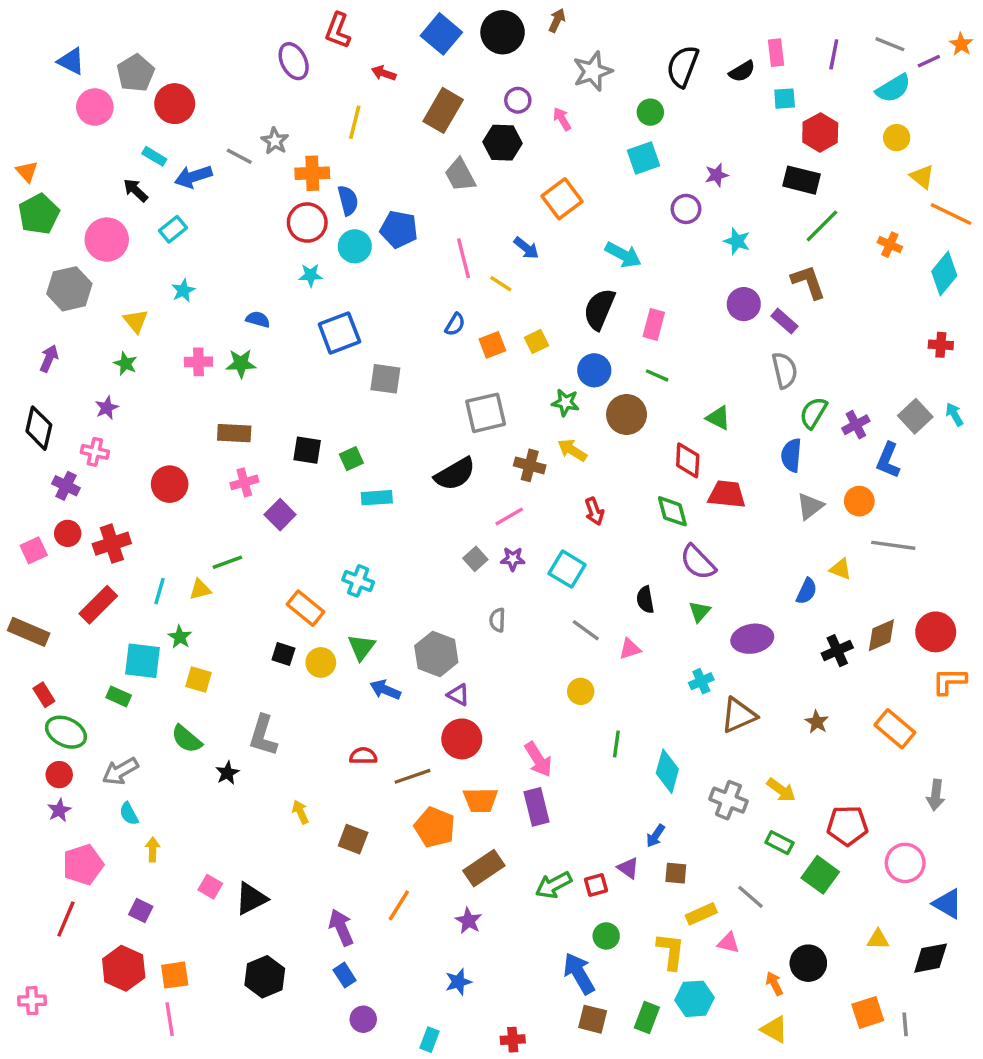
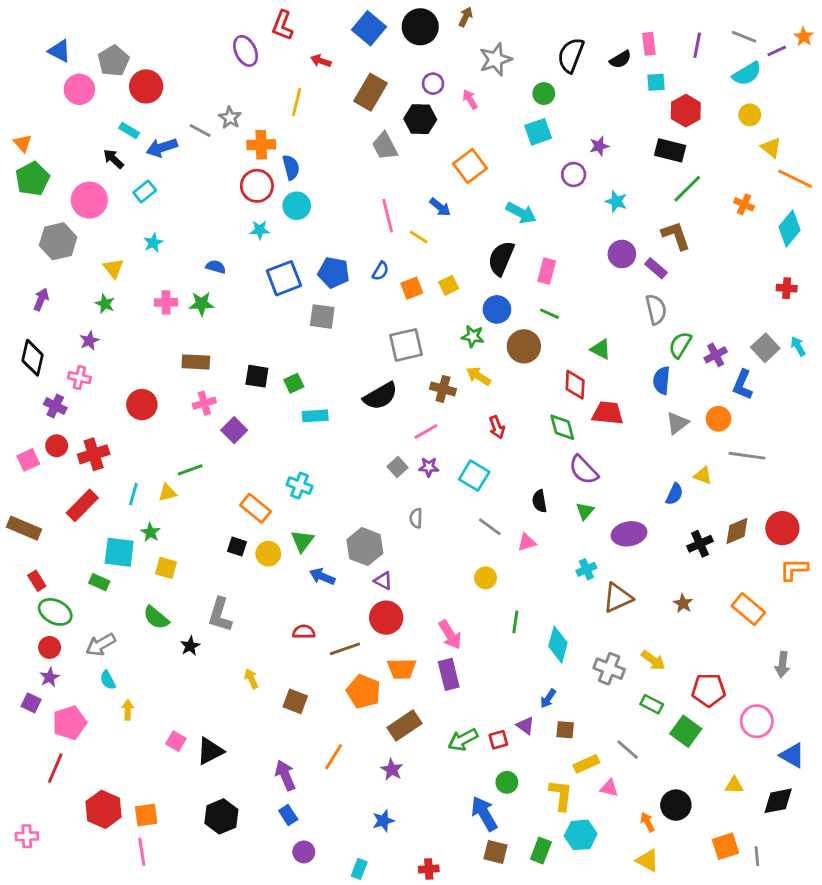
blue pentagon: (399, 229) -> (334, 272), moved
purple square: (141, 911) -> (31, 703), moved

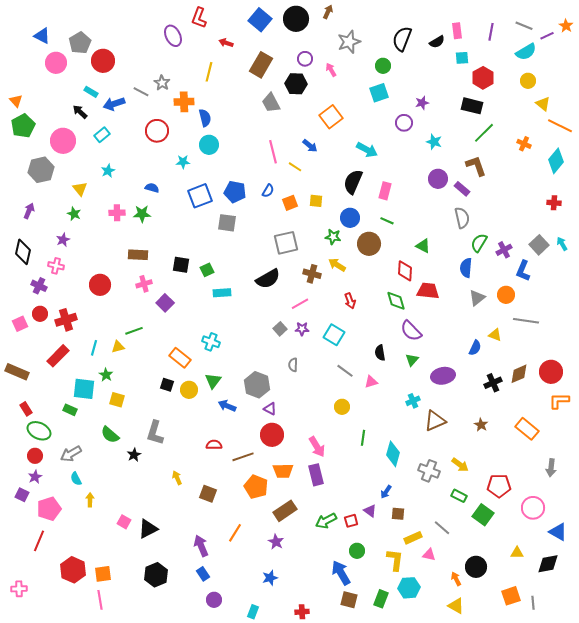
red circle: (257, 186) -> (157, 131), moved
yellow square: (449, 285) -> (316, 201), turned 32

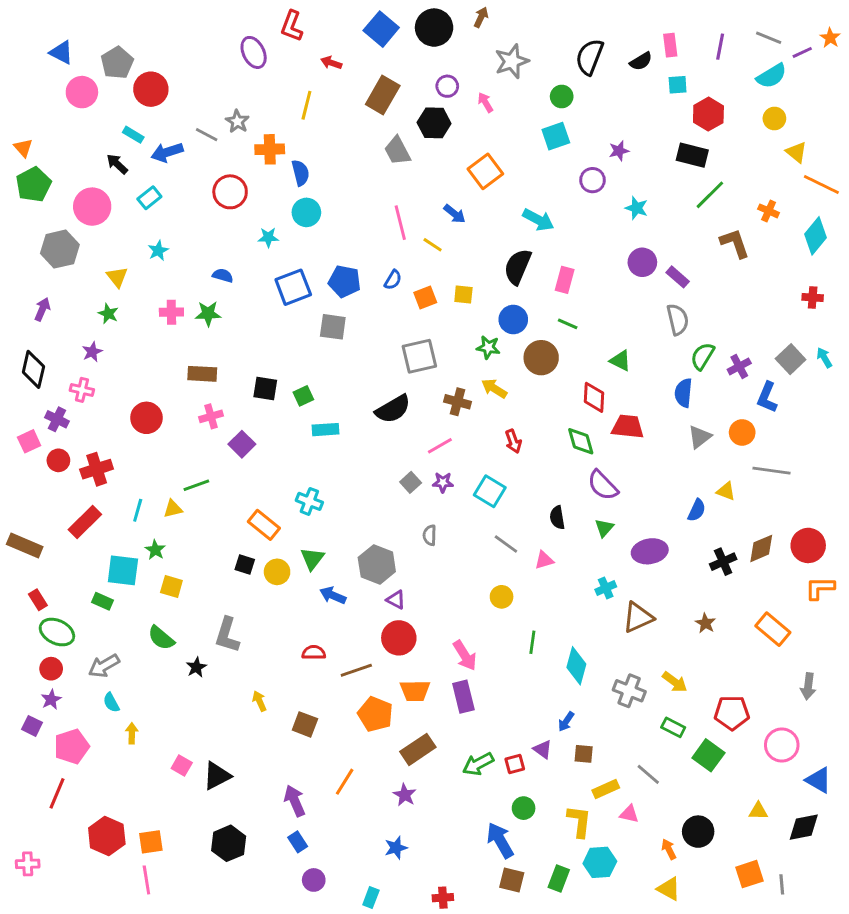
brown L-shape: (476, 166) -> (735, 243), moved
pink square: (20, 324) -> (29, 441), moved

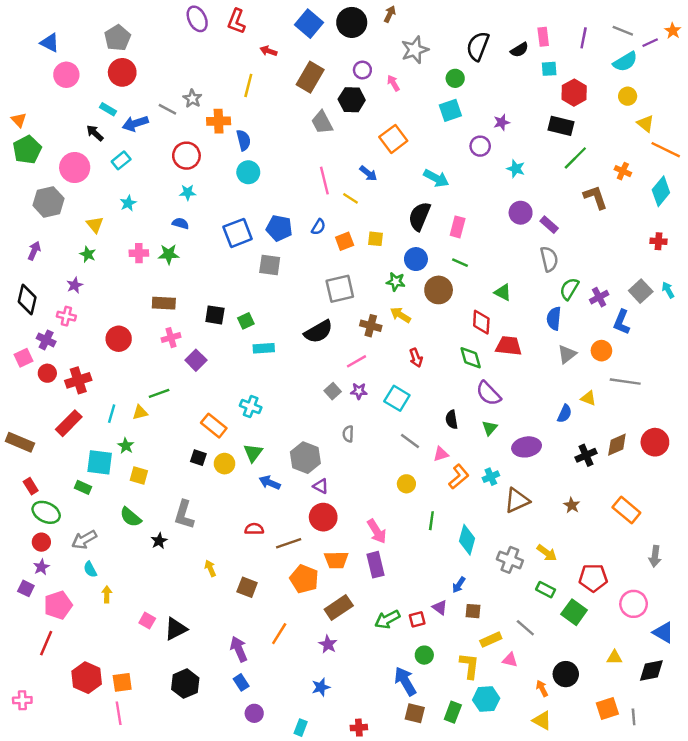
purple ellipse: (254, 52) -> (197, 19), moved
gray pentagon: (117, 63) -> (117, 38), moved
cyan star: (268, 237) -> (188, 192), moved
orange L-shape: (820, 588) -> (459, 477), moved, turned 140

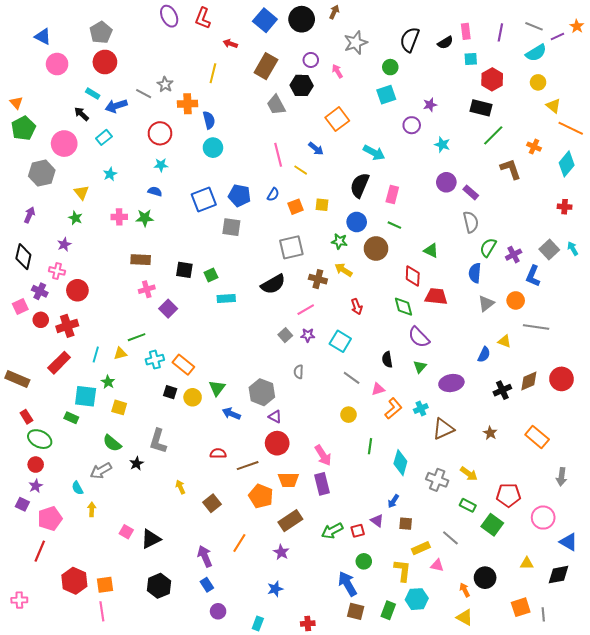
red circle: (119, 339) -> (77, 290), moved
cyan cross: (251, 407) -> (155, 360), moved, turned -36
gray arrow: (84, 540) -> (101, 471), moved
brown square: (247, 587) -> (212, 503), turned 30

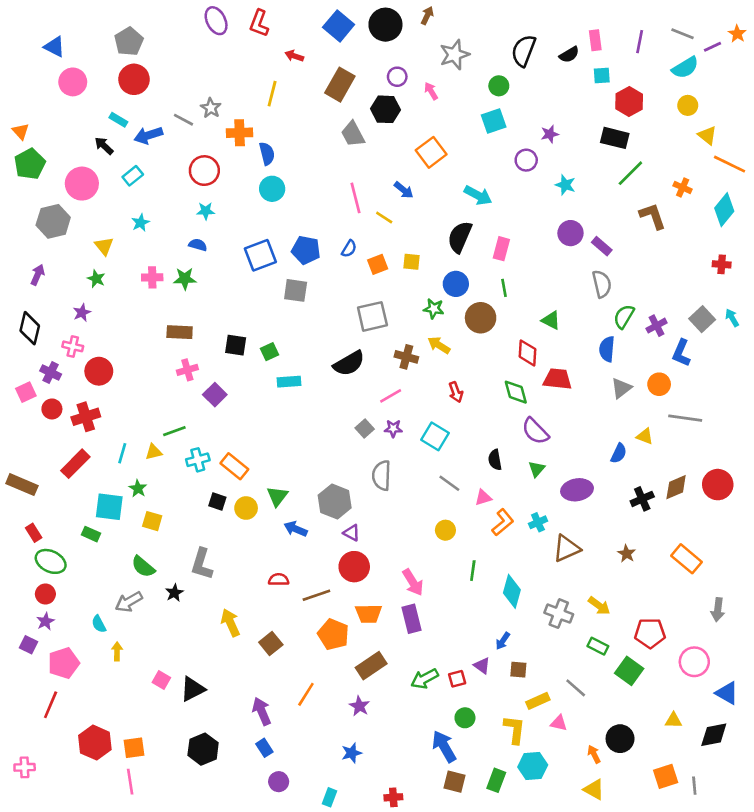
green line: (394, 225) -> (504, 288), turned 56
gray semicircle: (299, 372) -> (382, 475), size x1.6
yellow arrow: (180, 487) -> (230, 623), size x1.5

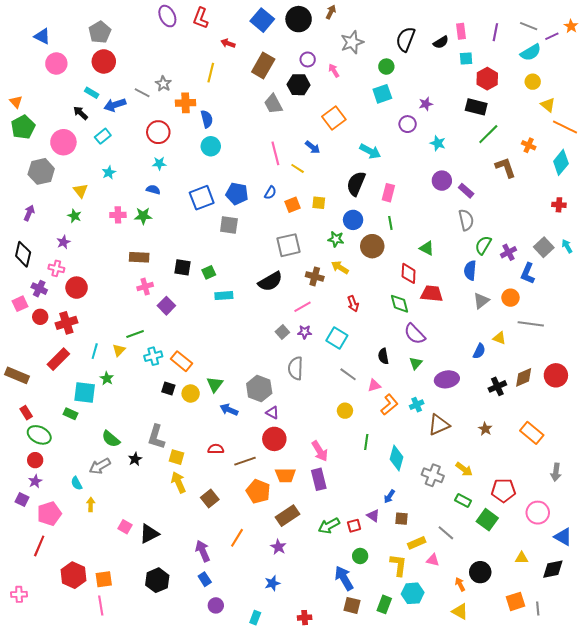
yellow triangle: (154, 452) -> (119, 350), turned -32
yellow square: (152, 521) -> (176, 457), moved

